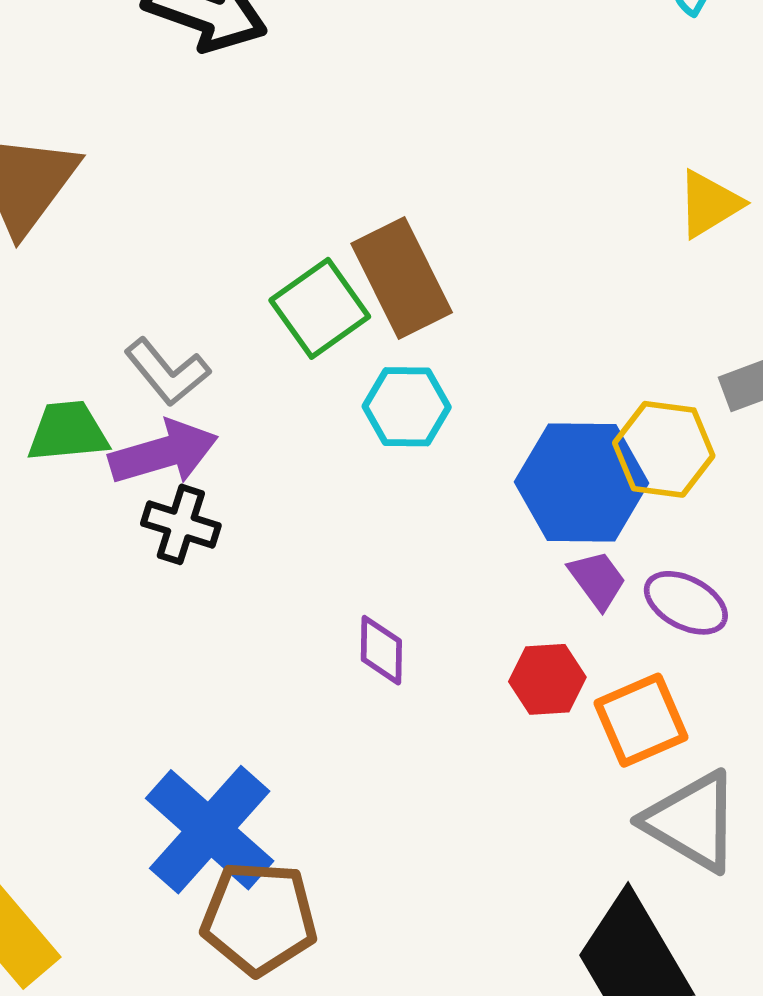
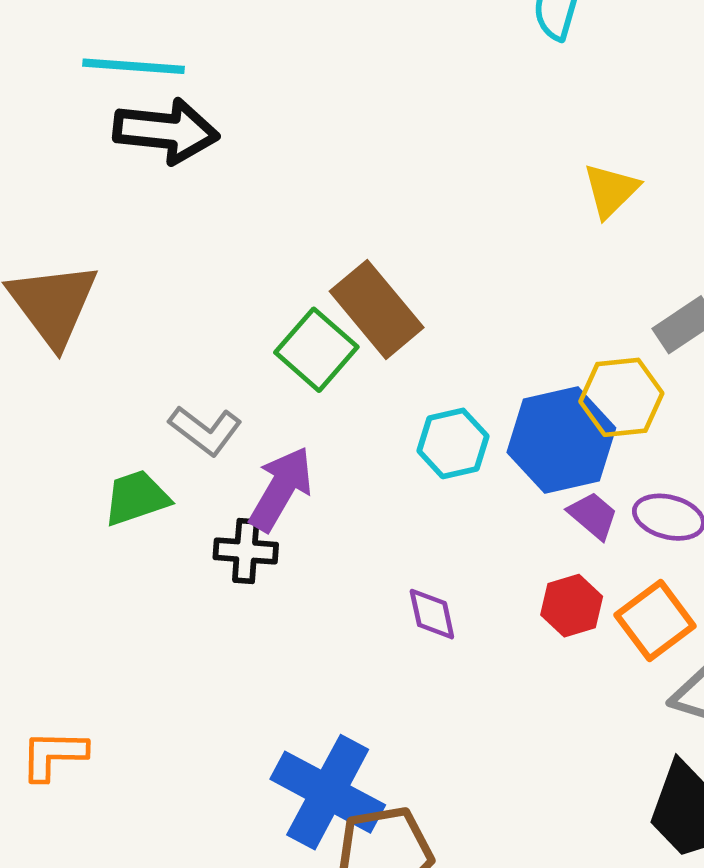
cyan hexagon: (407, 407) -> (453, 443), moved
purple arrow: (164, 453) -> (281, 489), moved, turned -30

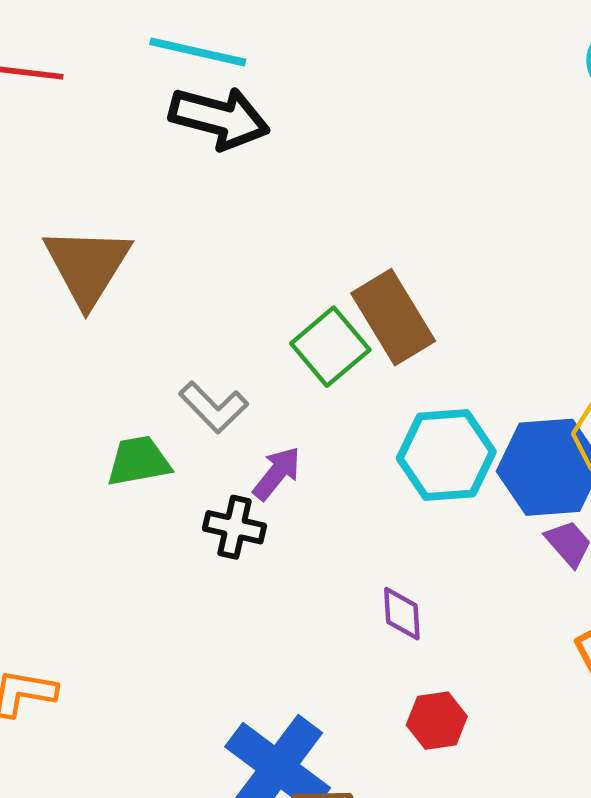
cyan hexagon: (453, 443) -> (446, 455), size x1.4
purple arrow: (281, 489) -> (277, 473), size x0.7
red hexagon: (572, 606) -> (437, 721), moved

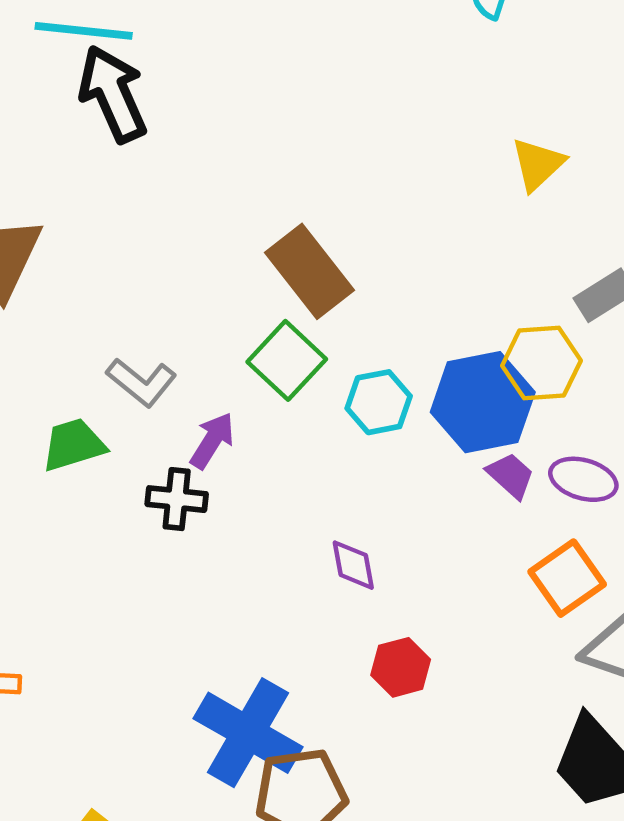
black arrow: (219, 118) -> (113, 94), turned -122
green square: (330, 347) -> (287, 360), moved
cyan hexagon: (446, 455) -> (379, 402), size x0.7

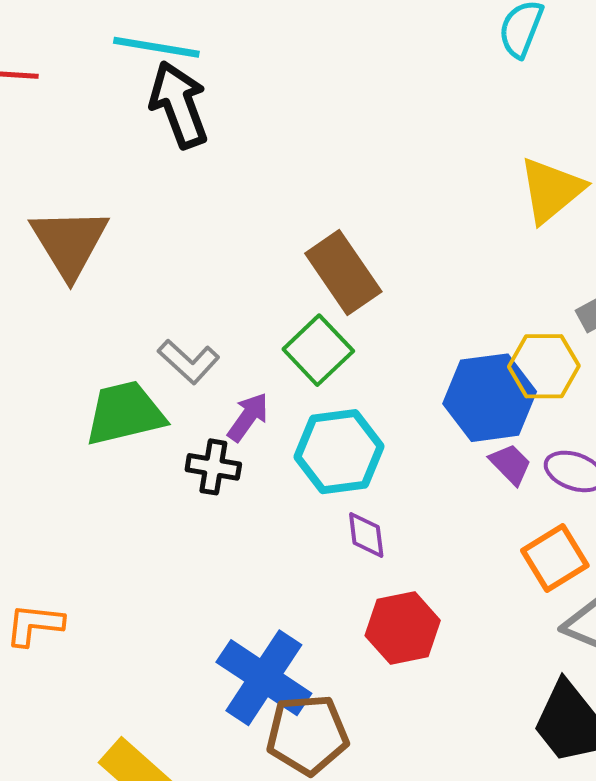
yellow triangle: (538, 164) -> (551, 190), size x1.4
cyan hexagon: (379, 402) -> (339, 452), moved, size x1.5
green trapezoid: (73, 445) -> (125, 413), size x1.4
red hexagon: (401, 667) -> (403, 628), size x1.4

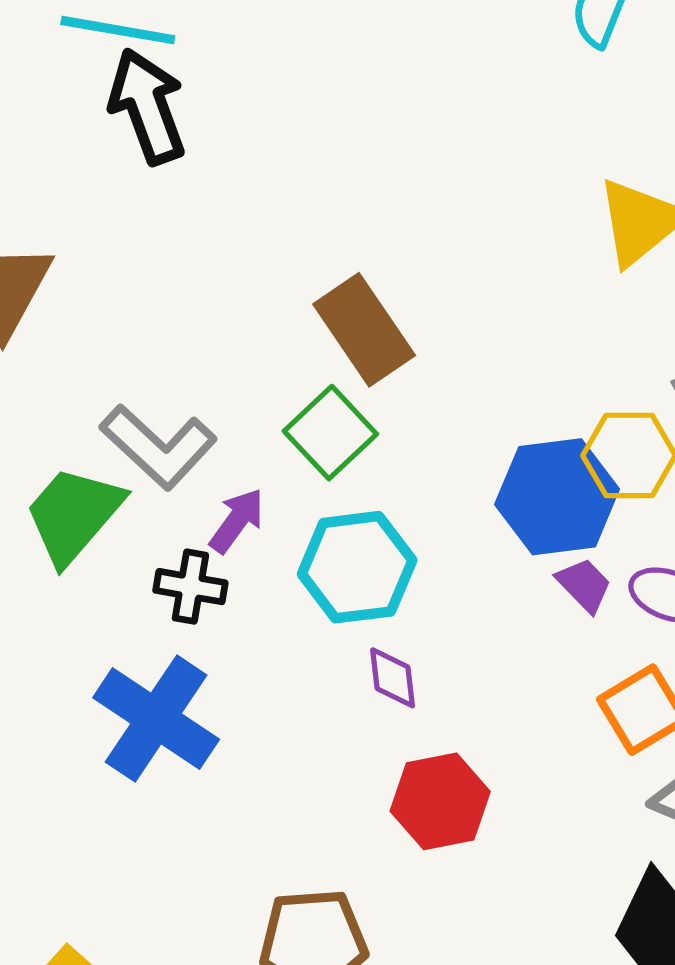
gray L-shape: (189, 362) -> (158, 447), size x1.4
green trapezoid: (125, 413) -> (74, 515), turned -36
blue cross: (264, 678) -> (156, 719), moved

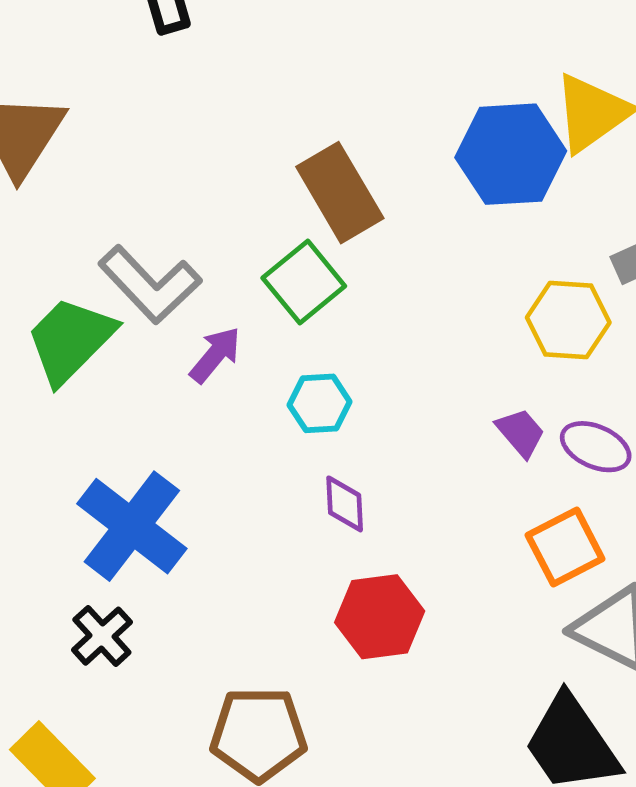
blue hexagon: (557, 497) -> (511, 154), moved
cyan hexagon: (357, 567) -> (320, 403), size x0.6
black cross: (190, 587) -> (102, 636), moved, turned 34

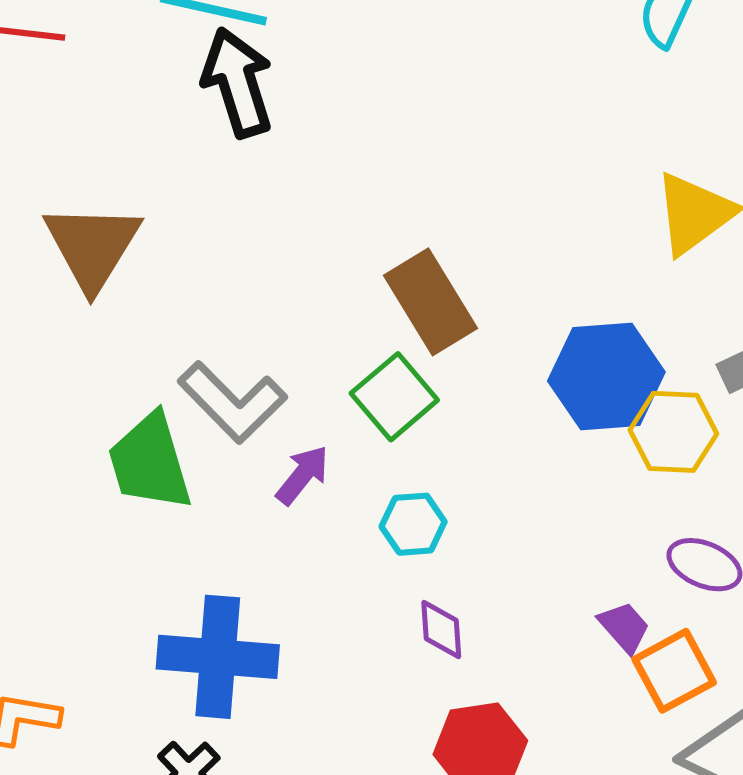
blue hexagon: (511, 154) -> (606, 376), moved
green trapezoid: (70, 340) -> (150, 462), turned -60
purple trapezoid: (521, 433) -> (624, 627), moved
blue cross: (132, 526) -> (218, 657), turned -32

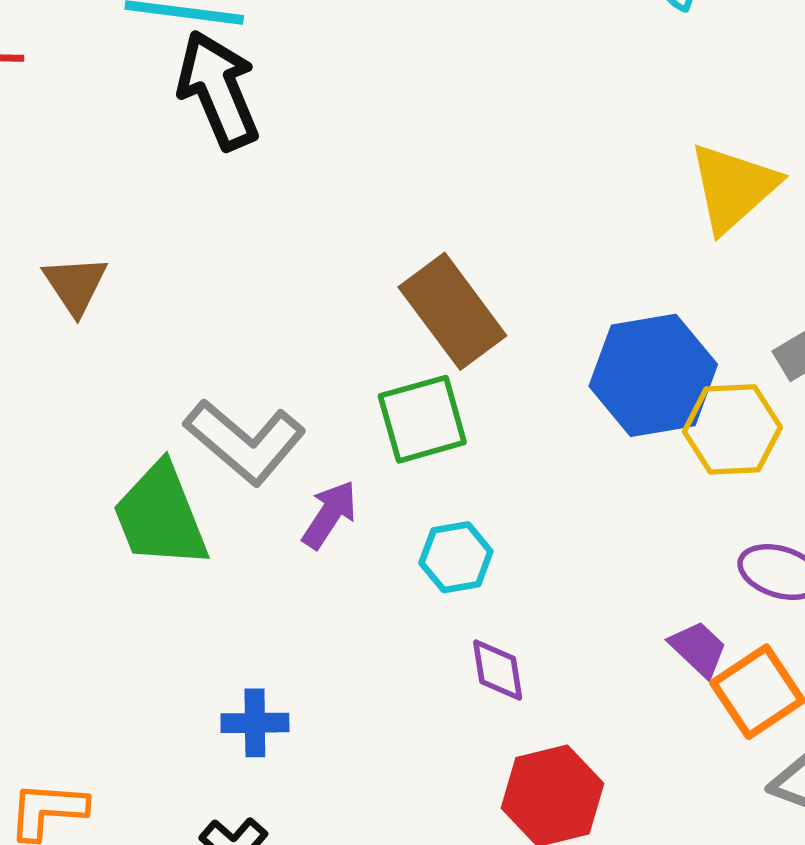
brown triangle: (92, 246) -> (75, 285), size x0.6
green square: (394, 397) -> (422, 419), turned 30
blue cross: (218, 657) -> (255, 723), size x0.5

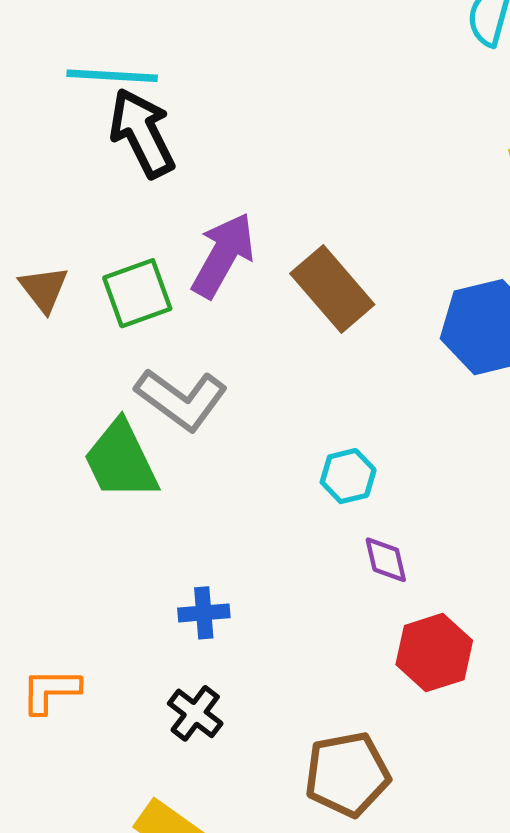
green square: (422, 419) -> (137, 293), moved
purple arrow: (329, 515) -> (223, 255), moved, size x1.6

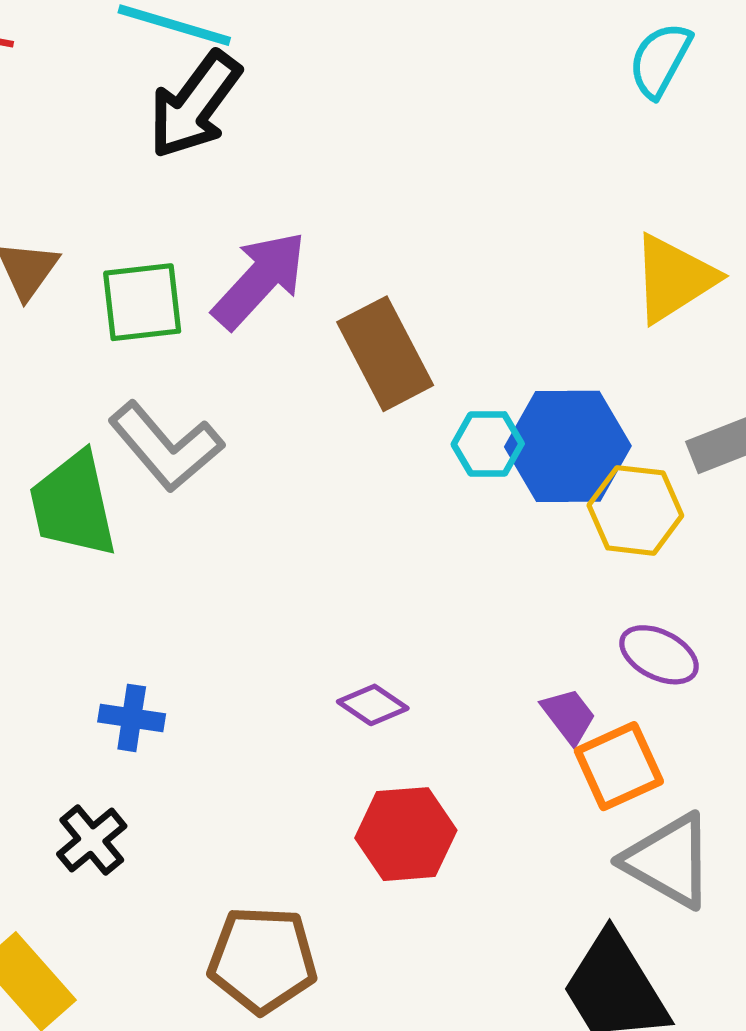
black arrow: (142, 133) -> (195, 105), turned -130
cyan hexagon: (348, 476) -> (488, 444), moved
purple diamond: (386, 560) -> (373, 705), turned -56

